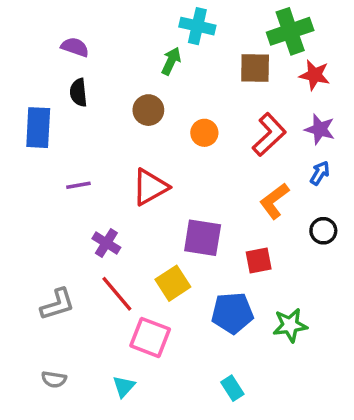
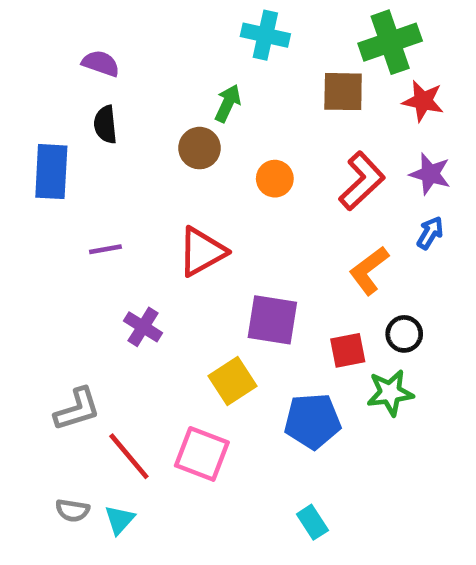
green arrow: (171, 61) -> (228, 103), moved
black circle: (323, 231) -> (404, 334), moved
red line: (117, 294) -> (129, 456), moved
green star: (290, 325) -> (390, 393), moved
cyan triangle: (124, 386) -> (120, 520), moved

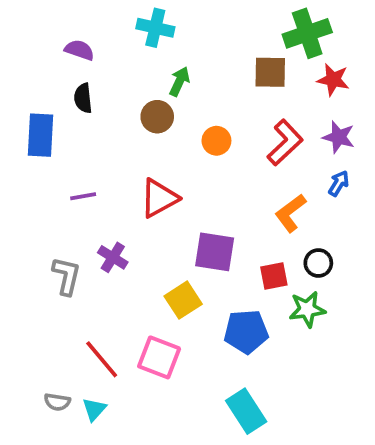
cyan cross: (265, 35) -> (155, 28), moved
gray L-shape: (77, 409) -> (66, 276), moved, turned -60
cyan rectangle: (312, 522) -> (246, 411), size x1.6

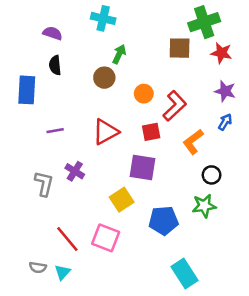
red L-shape: (285, 143) -> (175, 106), moved
red square: (274, 276) -> (151, 132), moved
cyan rectangle: (246, 411) -> (184, 274), moved

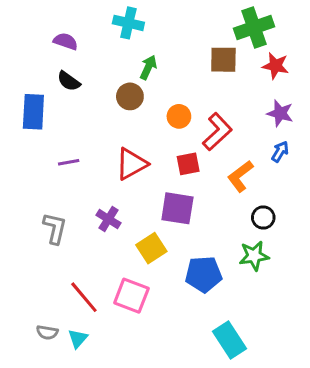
black semicircle: (55, 65) -> (69, 81), turned -48
purple cross: (75, 171) -> (108, 219), moved

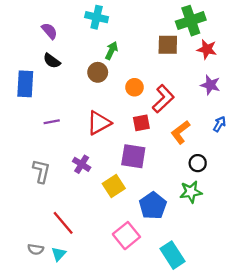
purple semicircle: (66, 41) -> (49, 31), turned 30
blue arrow: (280, 152) -> (220, 124), moved
blue pentagon: (203, 274) -> (153, 206), turned -30
pink square: (131, 296) -> (126, 236), moved, turned 30

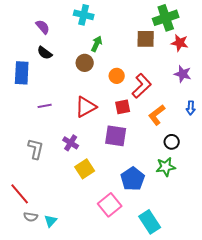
blue arrow: (220, 124) -> (191, 108), turned 152
yellow square: (114, 186) -> (85, 169), moved
red line: (63, 223) -> (20, 194), moved

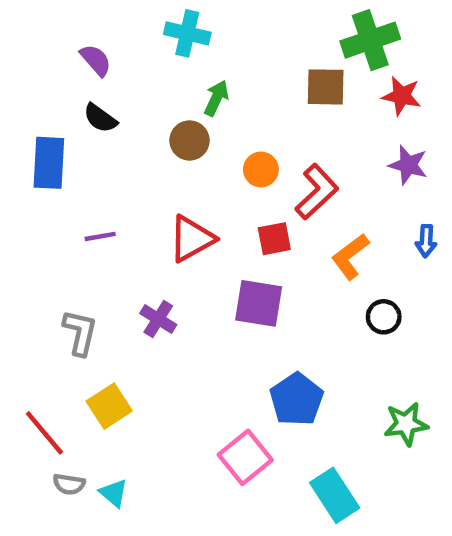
green star: (166, 167) -> (406, 424), moved
yellow square: (85, 169) -> (109, 406), moved
cyan triangle: (51, 221) -> (114, 493), turned -32

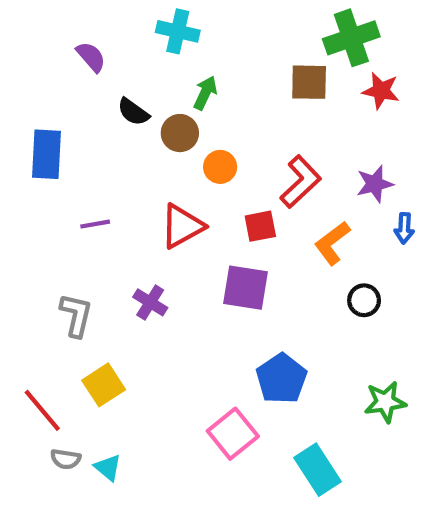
black semicircle: (100, 118) -> (133, 112), moved
purple star: (408, 165) -> (375, 184), moved, turned -30
orange circle: (261, 169) -> (220, 167), moved

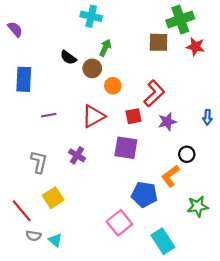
purple semicircle: (91, 57) -> (15, 29), moved
purple star: (375, 184) -> (167, 122), moved
orange L-shape: (332, 243) -> (170, 176), moved
blue pentagon: (281, 379) -> (144, 194), turned -30

